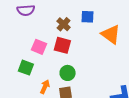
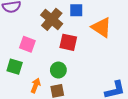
brown cross: (64, 24) -> (52, 19), size x1.5
red square: (62, 45) -> (68, 42), moved

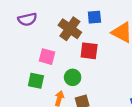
green circle: (58, 70) -> (73, 77), moved

